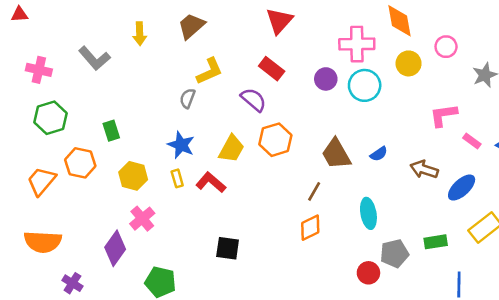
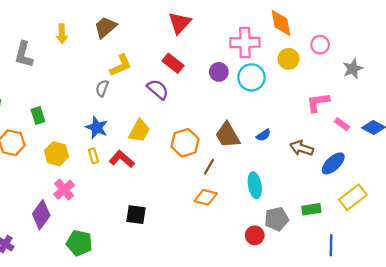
gray L-shape: (94, 58) -> (24, 54), turned 56
orange hexagon: (275, 140) -> (185, 143), moved
orange diamond: (310, 228) -> (206, 197), turned 40

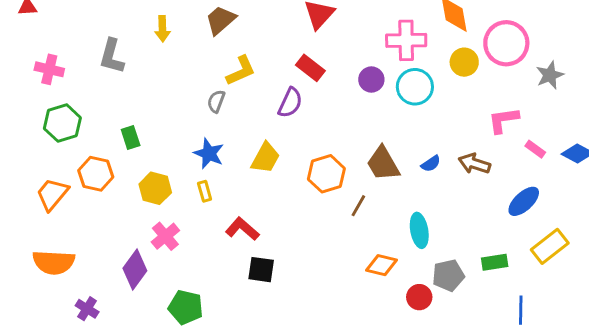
pink circle: (320, 45) -> (506, 43), size x1.8
purple semicircle: (158, 89) -> (290, 103), turned 75
brown arrow: (302, 148) -> (474, 164), moved
red L-shape: (122, 159) -> (242, 229), moved
orange diamond: (206, 197) -> (382, 265), moved

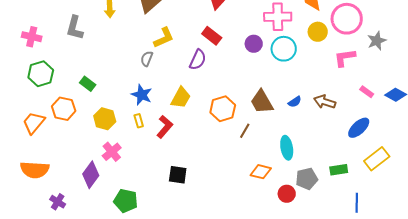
pink L-shape: (503, 120) -> (345, 58), moved
green rectangle: (131, 138) -> (88, 84), turned -35
red L-shape: (242, 229) -> (165, 127), moved, turned 90

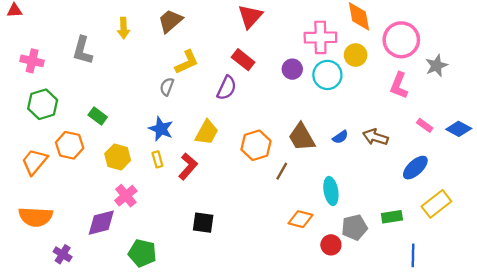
yellow circle: (318, 32) -> (356, 55), moved
pink L-shape: (345, 58) -> (399, 86), turned -60
purple diamond: (91, 175) -> (101, 223), turned 40

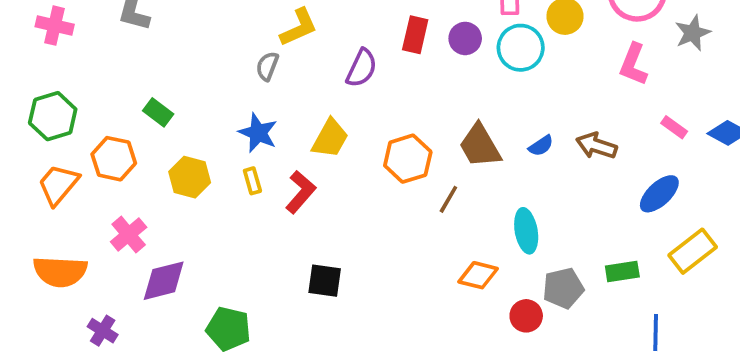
red rectangle: (243, 60) -> (415, 35), moved, turned 65
green hexagon: (43, 104) -> (53, 116), moved
pink cross: (126, 196) -> (129, 234), moved

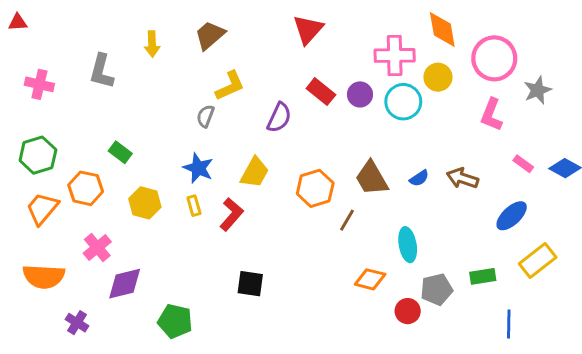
red rectangle: (415, 35) -> (321, 92), turned -64

